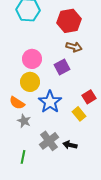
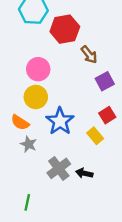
red hexagon: (69, 21) -> (65, 29), moved
brown arrow: (74, 47) -> (89, 55), turned 35
purple square: (62, 67) -> (105, 81), moved
green line: (23, 157) -> (27, 202), moved

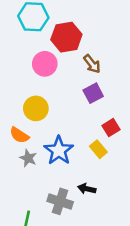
pink circle: (38, 69) -> (45, 64), moved
purple square: (105, 81) -> (93, 93), moved
blue star: (60, 121) -> (59, 150), moved
gray cross: (59, 168) -> (60, 201), moved, turned -35

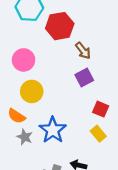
pink circle: (45, 64) -> (24, 60), moved
red square: (111, 128) -> (101, 109), turned -35
yellow rectangle: (98, 149) -> (98, 134), moved

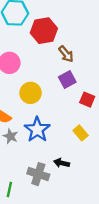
yellow circle: (32, 91) -> (31, 93), moved
red square: (101, 109) -> (87, 100), moved

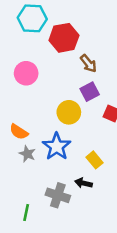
yellow circle: (31, 93) -> (69, 112), moved
yellow rectangle: (81, 133) -> (94, 160), moved

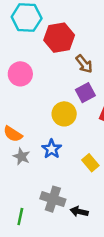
blue star: (57, 146) -> (52, 149), size x0.7
black arrow: (83, 183) -> (79, 212), moved

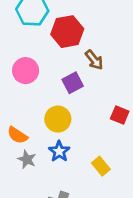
purple square: (85, 93) -> (73, 83), moved
yellow circle: (64, 114) -> (58, 119), moved

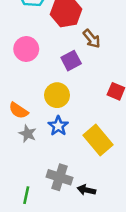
yellow rectangle: (101, 166) -> (98, 140), size x1.6

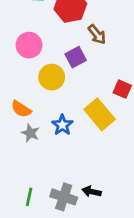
yellow circle: (57, 95) -> (52, 77), moved
yellow rectangle: (98, 140) -> (100, 114), moved
gray cross: (60, 177) -> (64, 197), moved

